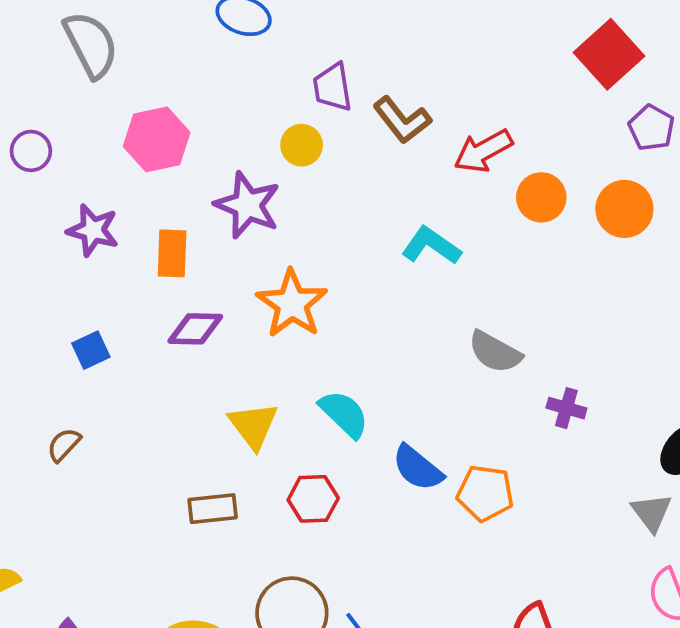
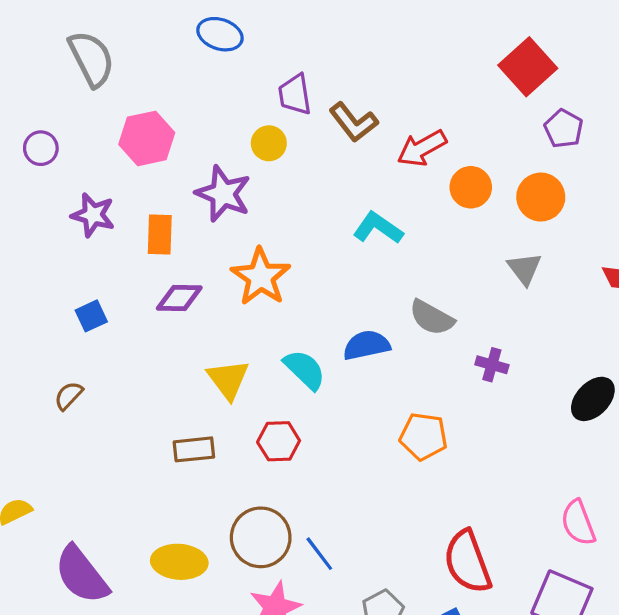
blue semicircle: (418, 468) -> (367, 345), moved, turned 129
gray triangle: (651, 512) -> (524, 269), moved

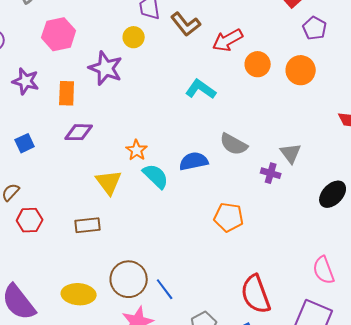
gray triangle: (524, 269) -> (291, 153), moved
orange star: (261, 277) -> (137, 150), moved, size x0.6
red hexagon: (279, 441) -> (30, 220), moved

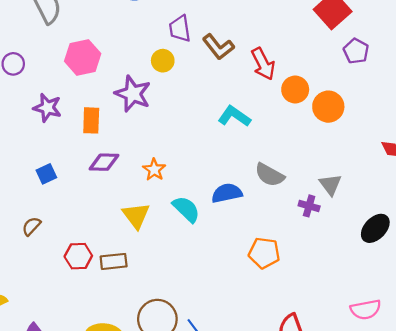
red arrow: (228, 40) -> (263, 64), turned -88
orange circle: (301, 70) -> (328, 107), moved
orange star: (137, 150) -> (154, 170), moved
red hexagon: (30, 220) -> (78, 256), moved
pink semicircle: (324, 270) -> (366, 310), turned -80

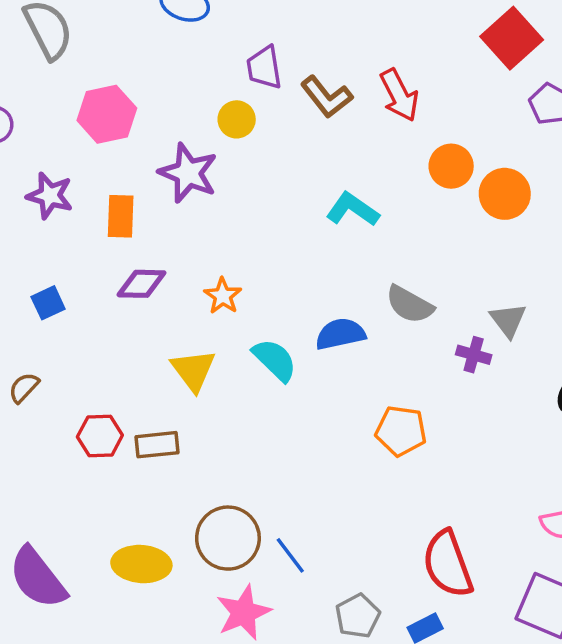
red arrow: (263, 64) -> (399, 95), moved

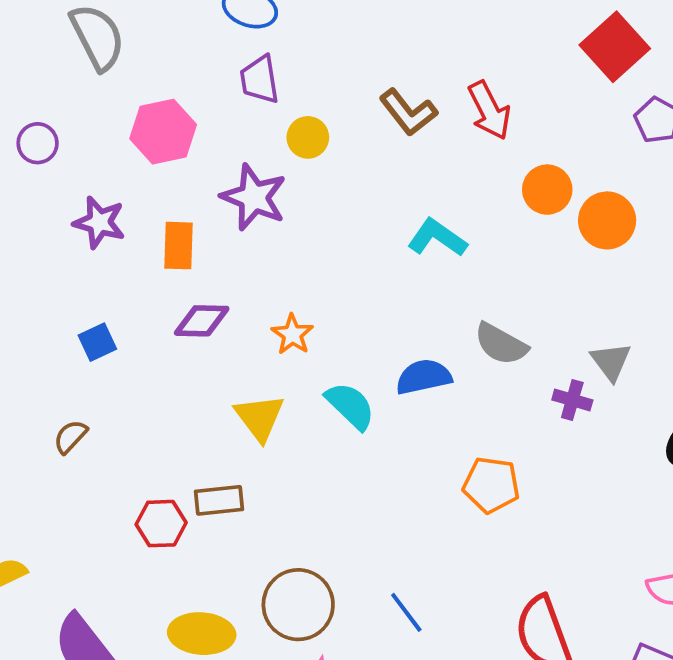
purple trapezoid: (264, 68) -> (260, 80), moved
red hexagon: (100, 436) -> (161, 524), moved
blue line: (290, 555) -> (406, 612), moved

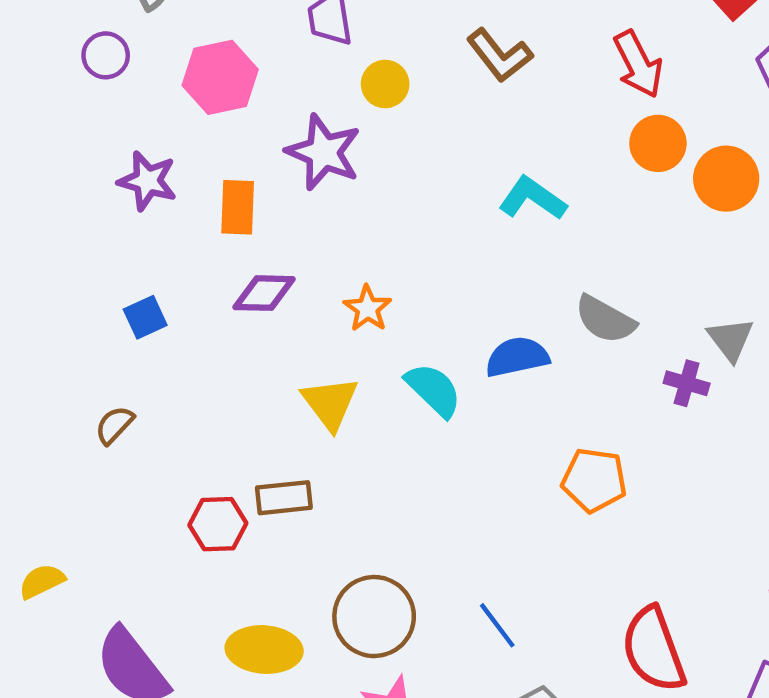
red arrow: (489, 110) -> (638, 64), moved
purple circle: (38, 143) -> (106, 55), moved

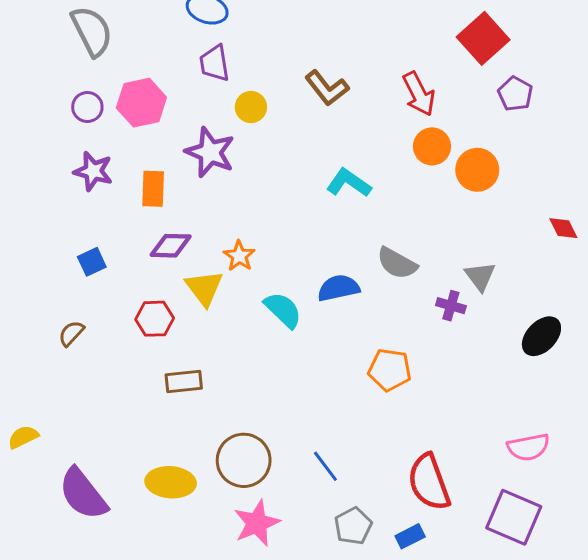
purple circle: (106, 55) -> (87, 107), moved
yellow triangle: (330, 403) -> (204, 288), moved
red hexagon: (218, 524) -> (155, 319), moved

